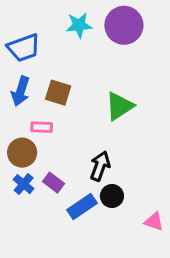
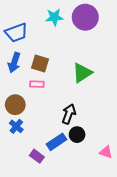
pink rectangle: (42, 127) -> (37, 84), moved
purple rectangle: (54, 183) -> (37, 156), moved

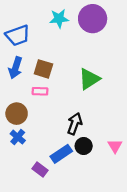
pink triangle: (106, 152) -> (115, 146), moved, turned 40

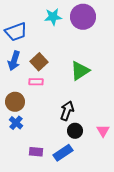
brown square: (43, 69) -> (39, 62), turned 30
blue rectangle: (61, 154) -> (63, 153), moved
purple rectangle: (40, 169) -> (36, 152), turned -32

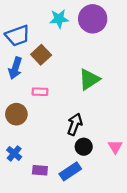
brown square: (39, 62) -> (41, 55), moved
blue cross: (16, 123) -> (14, 153), moved

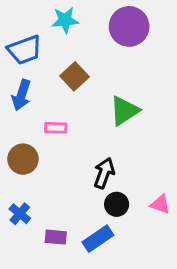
cyan star: (59, 19) -> (65, 20), moved
brown square: (41, 55) -> (74, 76), moved
pink triangle: (115, 147) -> (160, 204), turned -40

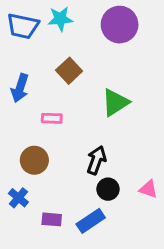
blue trapezoid: (25, 50) -> (23, 26), moved, turned 32
brown circle: (23, 159) -> (34, 160), moved

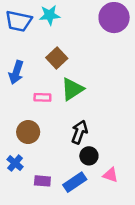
purple circle: (120, 25) -> (114, 18), moved
green triangle: (115, 102) -> (72, 89), moved
pink triangle: (148, 189) -> (110, 175), moved

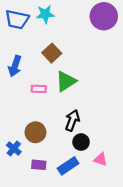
brown circle: (28, 132) -> (35, 132), moved

